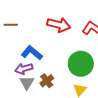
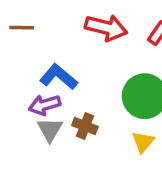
brown cross: (47, 81) -> (85, 126), turned -32

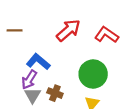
red arrow: (106, 28) -> (68, 30), turned -55
purple arrow: (45, 105) -> (29, 80), turned -42

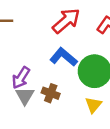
blue L-shape: (38, 62) -> (64, 57), moved

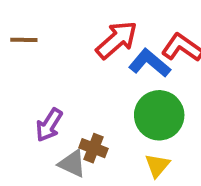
blue L-shape: (64, 57) -> (150, 63), moved
gray triangle: (25, 96) -> (72, 164), moved, turned -36

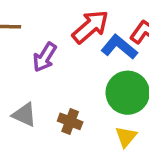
purple arrow: (49, 125) -> (45, 57), moved
gray triangle: (72, 164) -> (24, 115), moved

